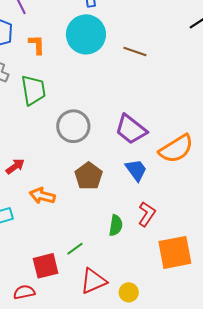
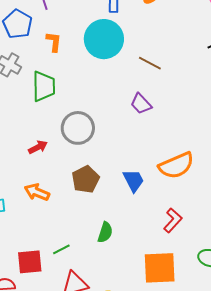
purple trapezoid: (131, 129) -> (141, 104), moved, size x0.7
red arrow: (15, 166) -> (38, 147), moved
red L-shape: (147, 214) -> (173, 220), moved

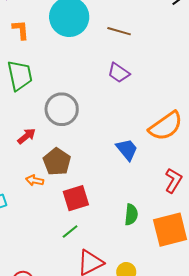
brown pentagon: (86, 179) -> (57, 162), moved
orange arrow: (37, 192) -> (35, 180), size x0.7
green semicircle: (105, 232) -> (131, 215), moved
red square: (30, 262) -> (76, 198), moved

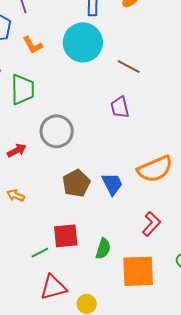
orange L-shape: (21, 30) -> (33, 45), turned 145
purple trapezoid: (119, 73) -> (120, 107), turned 30
brown pentagon: (57, 162) -> (76, 183), moved
red square: (76, 198) -> (66, 236), moved

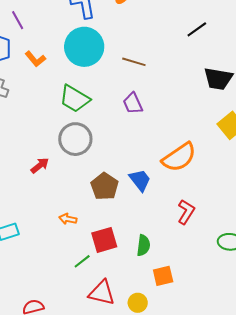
green trapezoid: (23, 90) -> (75, 99), moved, turned 132
orange arrow: (16, 195) -> (68, 219), moved
orange square: (138, 271) -> (163, 276), moved, size x0.6
red triangle: (53, 287) -> (102, 293), turned 40

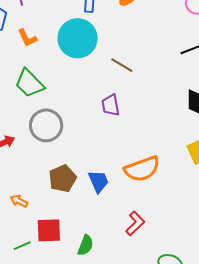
green trapezoid: (75, 99) -> (29, 83), moved

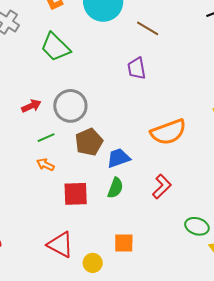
gray circle: (46, 125) -> (70, 106), moved
blue trapezoid: (98, 181) -> (118, 158), moved, turned -85
green semicircle: (86, 245) -> (115, 188), moved
green line: (22, 246) -> (46, 138), moved

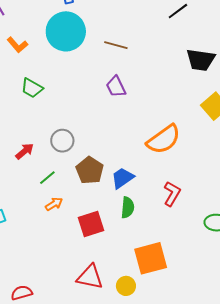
green trapezoid: (55, 47) -> (32, 88), size x0.7
gray circle: (70, 106) -> (62, 141), size x0.7
orange arrow: (45, 165) -> (54, 204), turned 138
orange square: (124, 243) -> (151, 258), size x1.6

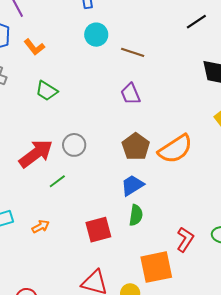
cyan circle: (66, 31) -> (96, 35), moved, size x0.6
red arrow: (25, 151) -> (36, 154), size x1.8
brown pentagon: (90, 170) -> (136, 147), moved
red L-shape: (172, 194) -> (185, 239), moved
orange arrow: (54, 204) -> (41, 227), moved

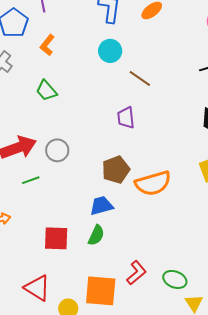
orange L-shape: (34, 47) -> (47, 45), turned 60

